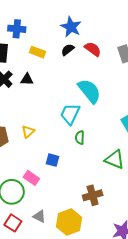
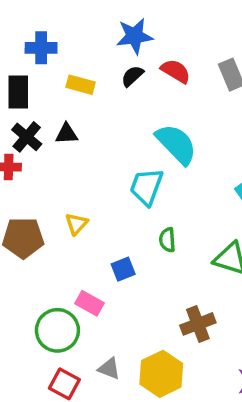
blue star: (71, 27) -> (134, 36), turned -30
green semicircle: (80, 138) -> (167, 240), moved
blue square: (52, 160) -> (123, 269), turned -32

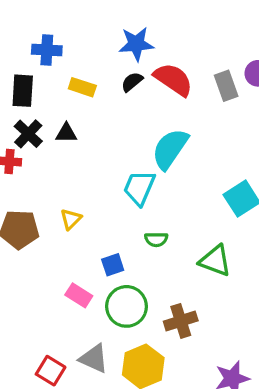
red semicircle: (176, 71) -> (173, 80), size x1.4
cyan semicircle: (176, 144) -> (170, 149), turned -105
green semicircle: (167, 240) -> (156, 239), turned -90
green circle: (57, 330) -> (127, 306), moved
gray triangle: (109, 369) -> (94, 359), size x1.4

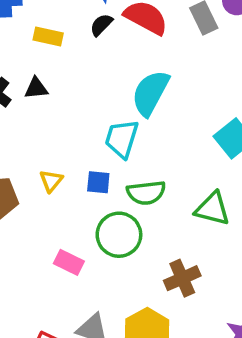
green semicircle: (156, 239) -> (146, 193), size x1.5
blue square: (113, 265) -> (98, 182), moved, turned 30
green circle: (127, 306) -> (119, 235), moved

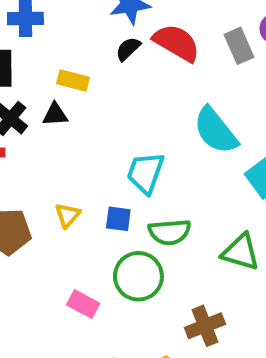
yellow rectangle: (48, 37) -> (73, 81), moved
cyan semicircle: (150, 93) -> (216, 131), moved, turned -69

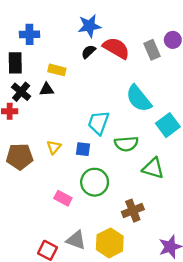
green semicircle: (170, 232) -> (126, 144), moved

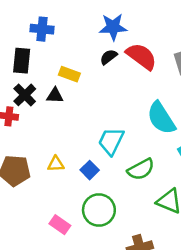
green semicircle: (126, 144) -> (141, 169), turned -30
yellow triangle: (54, 147) -> (56, 164), turned 40
blue square: (83, 149) -> (90, 170), turned 32

